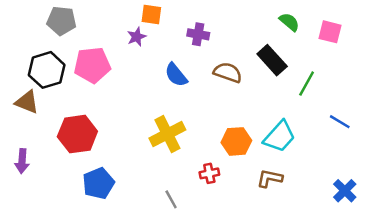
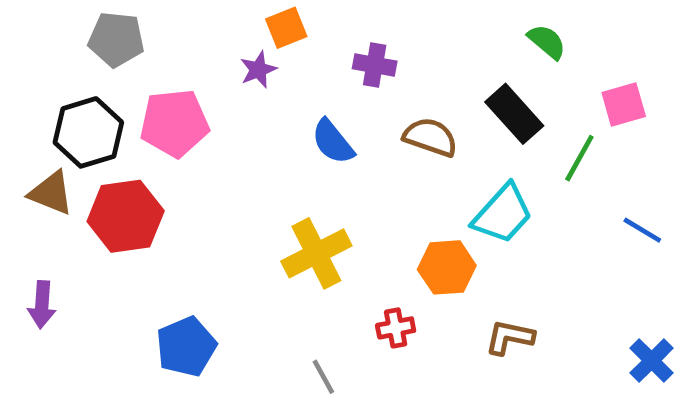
orange square: (151, 15) -> (286, 28), turned -30
pink square: (330, 32) -> (624, 105), moved, turned -30
red hexagon: (77, 134) -> (126, 216), moved
cyan trapezoid: (279, 137) -> (503, 214), moved

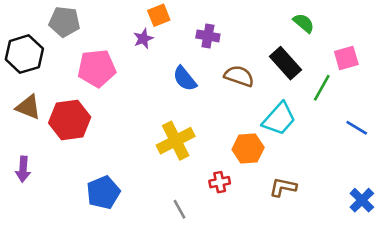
black hexagon: (88, 132) -> (24, 54), moved

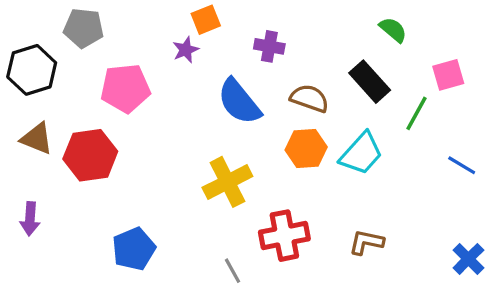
blue semicircle: (185, 79) -> (239, 102), size x1.4
orange hexagon: (248, 148) -> (306, 149), moved
red cross: (220, 182) -> (284, 236), size x1.8

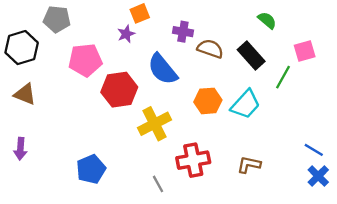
brown semicircle: (309, 98) -> (210, 49), moved
red hexagon: (90, 155) -> (119, 90), moved
blue line: (462, 165) -> (314, 150), moved

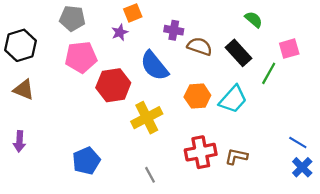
gray pentagon: (57, 19) -> (72, 18), moved
red cross: (193, 160) -> (201, 152), moved

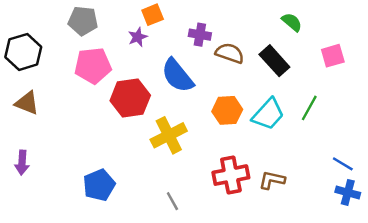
green line: (269, 73) -> (309, 108), moved
blue cross: (302, 167) -> (348, 192), turned -30

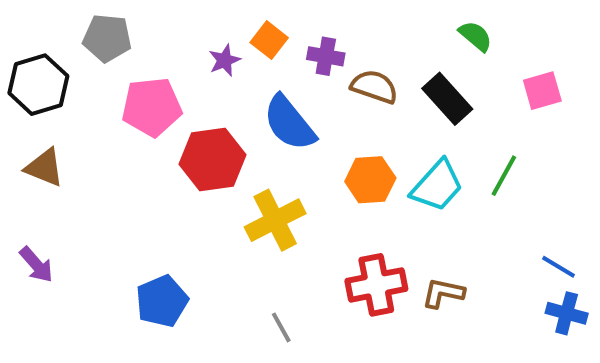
orange square: (153, 15) -> (269, 40), moved, turned -30
gray pentagon: (83, 21) -> (107, 38), moved
purple arrow: (22, 163) -> (36, 265), turned -45

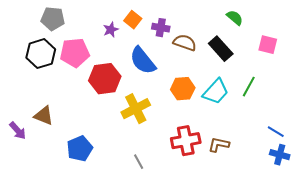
black hexagon: (38, 85) -> (41, 54), moved
pink square: (542, 91) -> (268, 45), turned 30
brown triangle: (44, 168) -> (44, 116), moved

